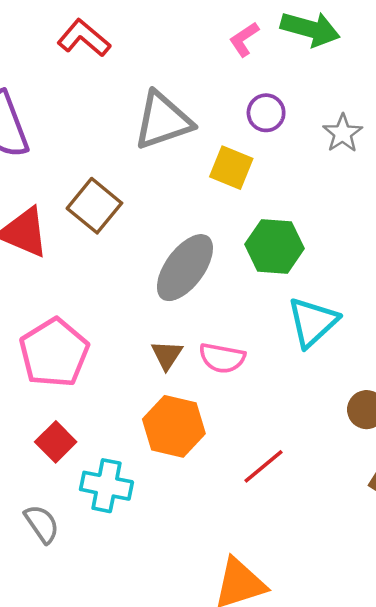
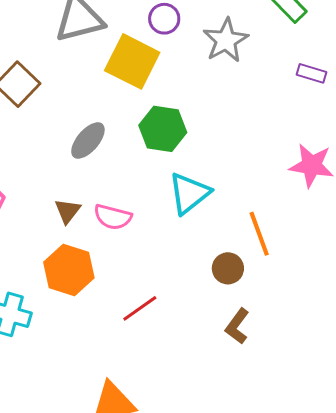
gray star: (343, 133) -> (226, 40), size x1.4
yellow square: (231, 168) -> (132, 61), size x1.5
gray ellipse: (185, 268) -> (88, 140), size x0.7

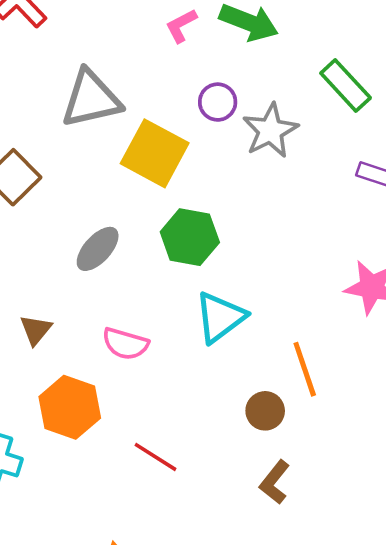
purple circle: (164, 19) -> (218, 102), moved
brown triangle: (68, 211) -> (36, 330), moved
red line: (140, 308) -> (155, 457), turned 66

